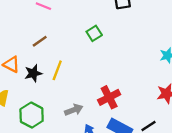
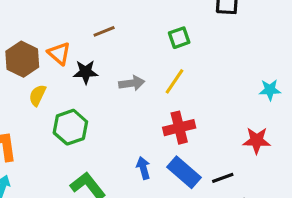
yellow line: (57, 70) -> (175, 81), moved
gray arrow: (74, 110) -> (132, 83), moved

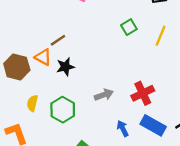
brown line: (104, 31) -> (58, 40), moved
yellow line: (175, 81) -> (161, 36), moved
gray arrow: (132, 83) -> (104, 95), moved
yellow semicircle: (37, 95) -> (32, 103), moved

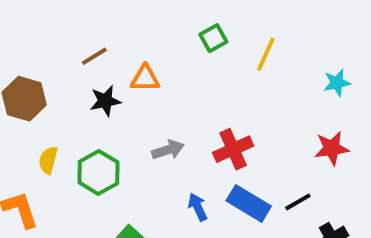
orange triangle: (43, 57) -> (145, 78), moved, turned -30

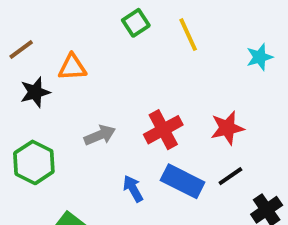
yellow line: (266, 54) -> (188, 35), turned -44
red star: (332, 148) -> (227, 128), moved

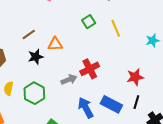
red cross: (163, 130) -> (90, 69), moved
black line: (230, 176) -> (136, 102), turned -40
blue arrow: (133, 189) -> (86, 108), size x1.5

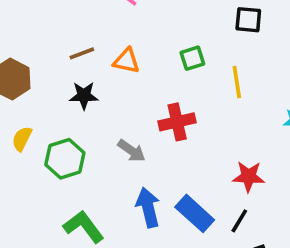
orange triangle: (55, 44) -> (126, 61), moved
red cross: (90, 69) -> (177, 122), moved
gray arrow: (69, 80) -> (132, 151), turned 42

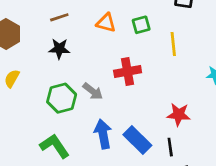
orange triangle: (126, 61) -> (106, 23), moved
green hexagon: (65, 159) -> (62, 98), moved
black line: (239, 221) -> (170, 147), turned -42

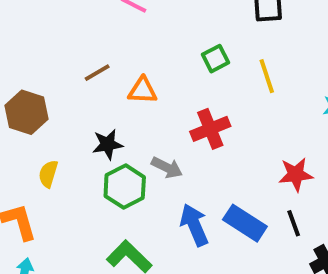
orange triangle: (106, 23) -> (143, 90), moved
black star: (59, 49) -> (108, 144), moved

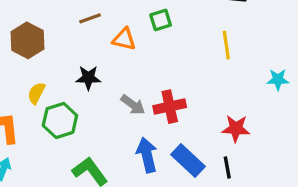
green square: (215, 59) -> (161, 20), moved
red cross: (210, 129) -> (170, 107), moved
green hexagon: (125, 187) -> (60, 120), moved

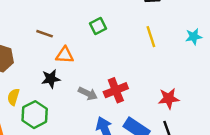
brown line: (90, 18) -> (45, 34), turned 49
orange triangle: (124, 39) -> (65, 55), moved
cyan star: (278, 80) -> (194, 37), moved

